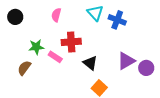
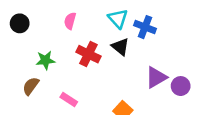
red cross: (71, 42) -> (88, 54), turned 30
pink rectangle: (55, 57) -> (69, 100), moved
black triangle: (90, 63) -> (120, 47), moved

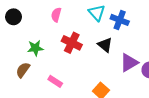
black triangle: (120, 47) -> (105, 45), moved

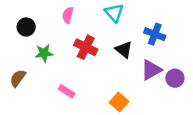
black circle: (13, 17) -> (26, 27), moved
blue cross: (120, 20) -> (155, 34), moved
brown semicircle: (23, 70) -> (18, 78), moved

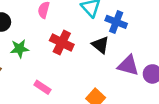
blue cross: (155, 34) -> (116, 22), moved
purple triangle: (151, 70) -> (128, 65), turned 45

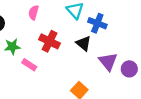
purple triangle: (128, 65) -> (108, 61), turned 36
pink rectangle: (42, 87) -> (29, 65), moved

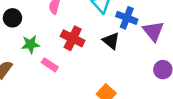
purple triangle: (108, 61) -> (153, 31), moved

